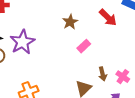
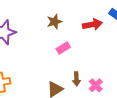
red arrow: (108, 17) -> (92, 24), turned -66

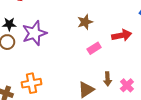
red arrow: (92, 24) -> (122, 35), moved

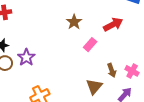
purple star: (34, 33) -> (26, 57), moved, size x0.7

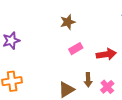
red arrow: (113, 24) -> (106, 54), moved

